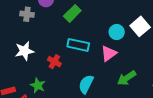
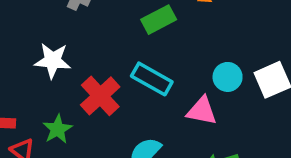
pink triangle: (109, 53) -> (202, 111), turned 30
red cross: (54, 62) -> (100, 96), size x1.5

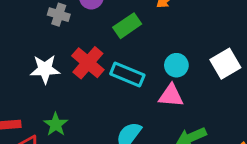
cyan circle: (228, 77) -> (176, 65), moved
red cross: (100, 96) -> (88, 63), moved

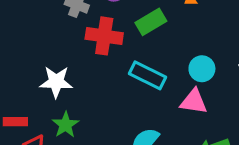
red cross: (88, 63) -> (104, 36), moved, turned -36
white star: (45, 69) -> (56, 82), moved

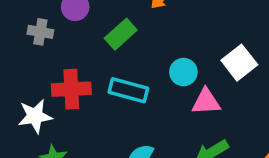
red cross: (104, 36) -> (71, 89), moved
pink triangle: (194, 102) -> (206, 102), moved

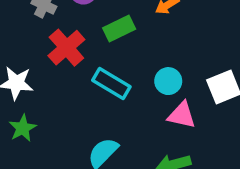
red cross: (71, 89) -> (66, 48), moved, turned 36

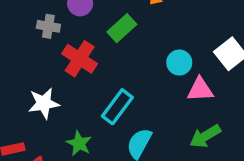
cyan rectangle: (111, 84) -> (117, 107), moved, turned -68
green star: (23, 128) -> (79, 143), moved

